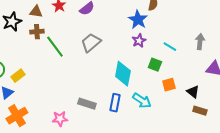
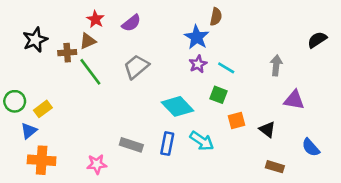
brown triangle: (36, 12) -> (88, 41), moved, turned -32
cyan line: (170, 47) -> (226, 68), moved
cyan diamond: (123, 74) -> (177, 106), turned -55
brown rectangle: (200, 111) -> (275, 167), moved
orange cross: (17, 116) -> (42, 160), turned 35

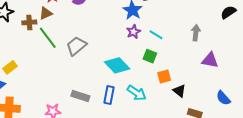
gray trapezoid: (136, 67) -> (76, 46), moved
black triangle: (267, 129) -> (179, 91), moved

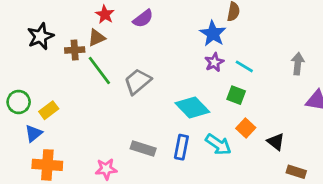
orange square: (164, 77) -> (246, 128), moved, turned -32

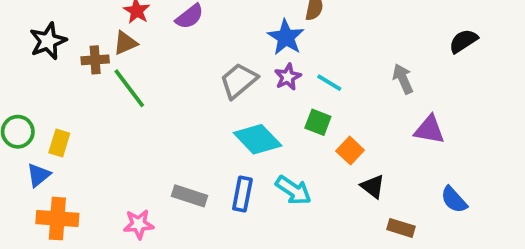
gray arrow: (298, 64) -> (403, 79), turned -30
gray trapezoid: (138, 81) -> (239, 81), moved
yellow rectangle: (49, 110) -> (59, 143), turned -36
orange square: (246, 128) -> (350, 151), moved

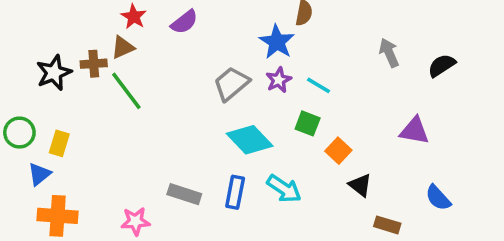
black star: (48, 41) -> (54, 73), moved
black semicircle: (463, 41) -> (442, 65), moved
gray arrow: (403, 79) -> (389, 53), moved

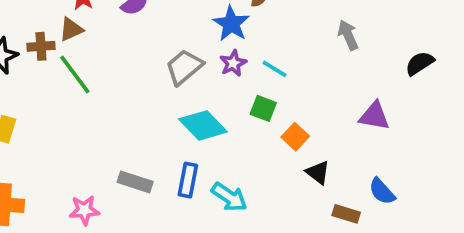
black semicircle: (442, 65) -> (420, 63), moved
cyan arrow: (284, 189) -> (229, 197), moved
blue semicircle: (438, 198) -> (382, 191), moved

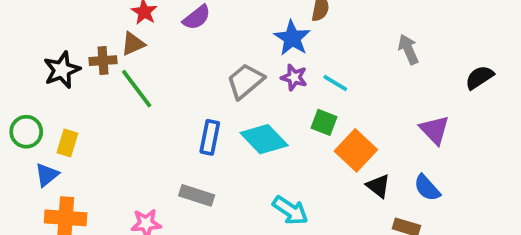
purple star: (233, 63) -> (294, 77), turned -30
purple triangle: (374, 116) -> (435, 130), turned 36
orange square: (295, 137) -> (356, 150), size x1.5
blue rectangle: (188, 180) -> (210, 137), moved
blue semicircle: (382, 191) -> (427, 188), moved

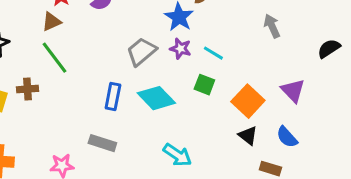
brown cross: (103, 61) -> (27, 89), moved
orange square: (356, 150) -> (248, 101), moved

